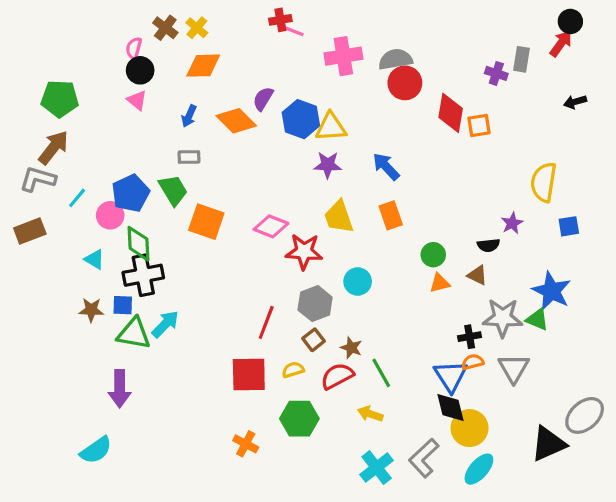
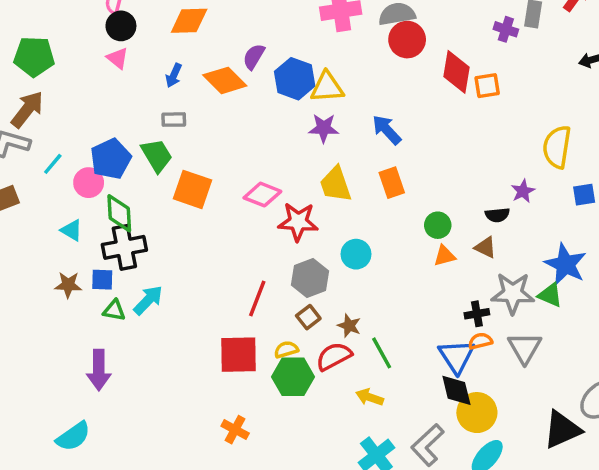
green triangle: (134, 334) -> (114, 310), size x0.6
green hexagon: (299, 419) -> (293, 377), moved

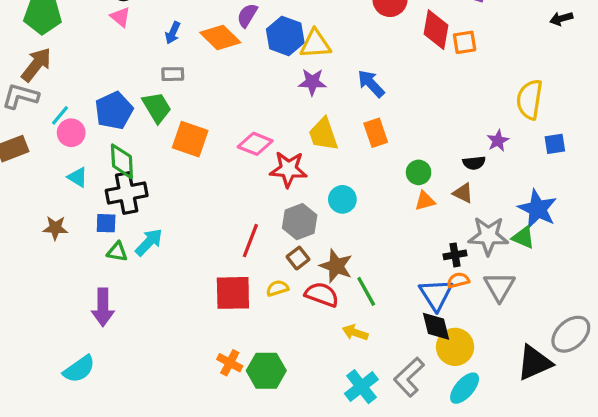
pink circle: (89, 183) -> (71, 133), moved
brown star: (68, 285) -> (55, 228), moved
brown star: (349, 326) -> (336, 266), size x1.5
red semicircle: (334, 356) -> (322, 295), turned 48
green hexagon: (293, 377) -> (266, 371), moved

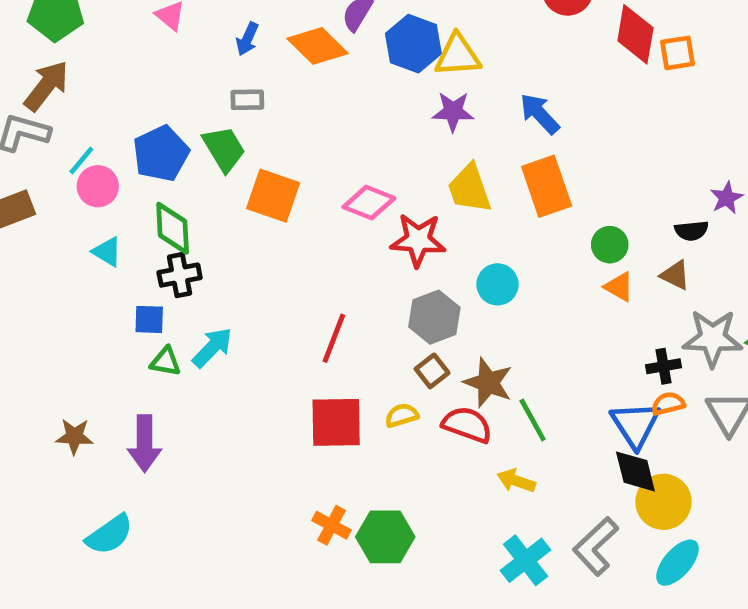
orange rectangle: (376, 133) -> (547, 186), size x1.4
black cross: (127, 193) -> (180, 275), size x0.7
orange triangle: (425, 201) -> (619, 287), turned 45
brown star: (55, 228) -> (74, 436), moved
red line: (250, 241) -> (334, 338), moved

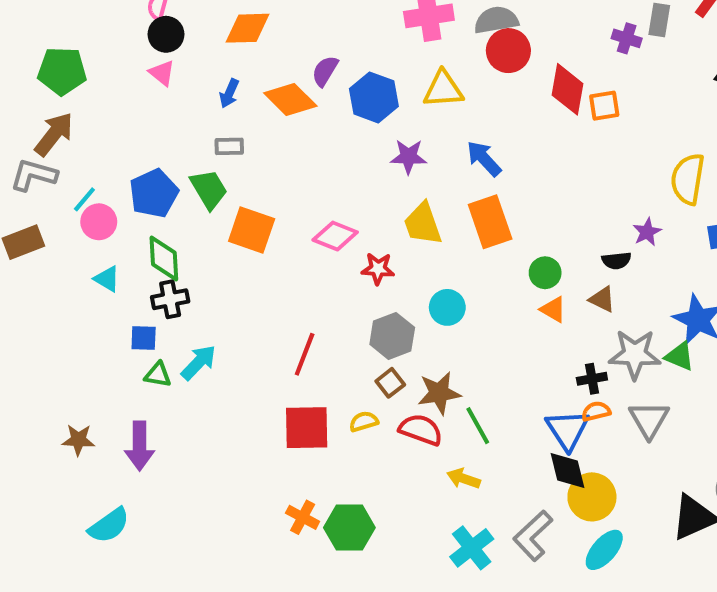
yellow triangle: (458, 55) -> (443, 89), moved
red star: (418, 240) -> (378, 269), size x0.7
brown star: (488, 383) -> (439, 393), turned -30

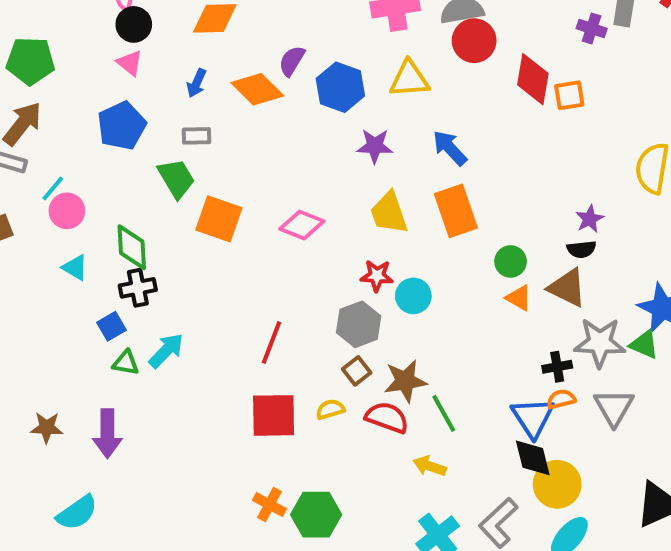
blue pentagon: (154, 193) -> (122, 126), moved
purple star: (647, 232) -> (590, 219), moved
red star: (378, 269) -> (377, 276), moved
brown triangle: (602, 299) -> (567, 288), size x1.5
blue square: (144, 338) -> (111, 326), turned -32

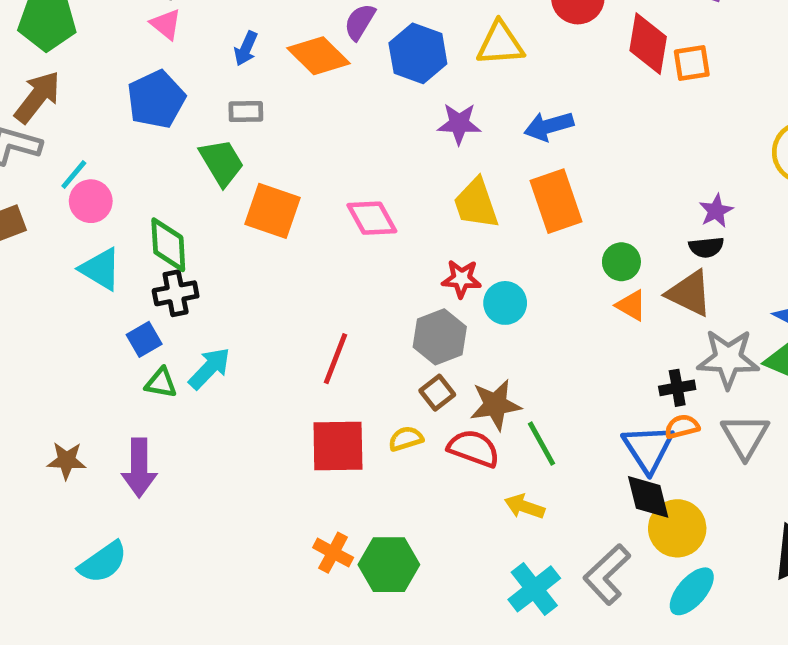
blue arrow: (450, 148) -> (549, 126), turned -63
pink diamond: (302, 225) -> (372, 218), turned 39
cyan triangle: (75, 268) -> (100, 269), size x1.4

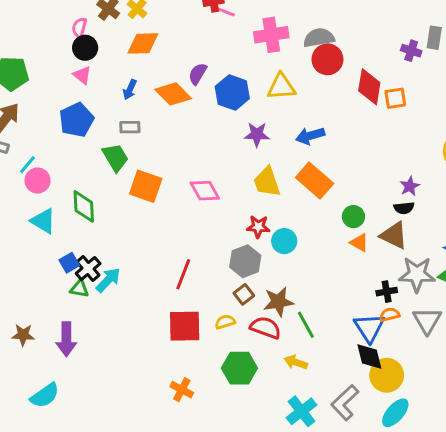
orange rectangle: (556, 201) -> (315, 180), turned -30
black cross: (176, 293) -> (88, 268), moved, turned -30
green hexagon: (389, 565) -> (239, 368), moved

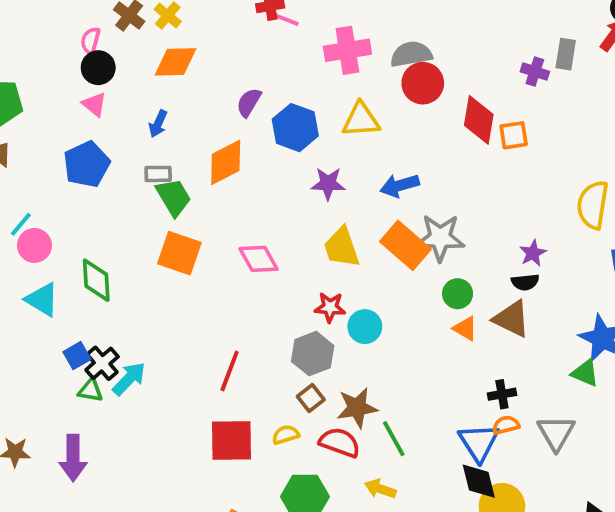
orange diamond: (173, 94) -> (226, 162), moved, turned -72
green trapezoid: (115, 157) -> (174, 197), moved
gray star: (417, 274) -> (440, 238), moved

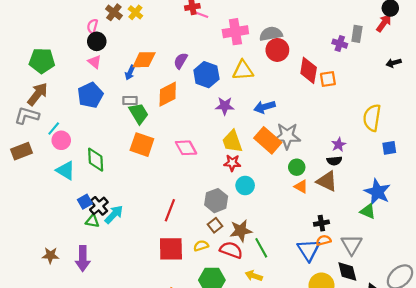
orange diamond: (175, 62) -> (144, 60), moved
red star: (330, 307) -> (232, 163), moved
black diamond: (479, 481) -> (347, 271), moved

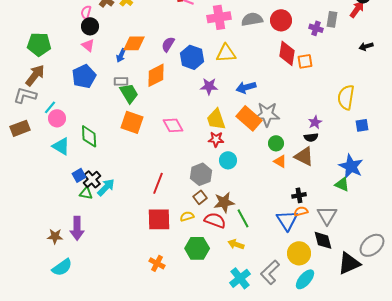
red circle: (277, 50) -> (281, 20), moved
brown star: (50, 255) -> (55, 236), moved

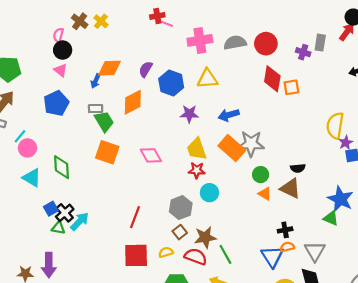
purple star: (315, 122) -> (346, 143), moved

